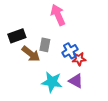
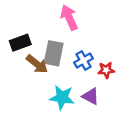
gray rectangle: (45, 45) -> (54, 53), size x1.5
red star: (79, 59) -> (106, 70), moved

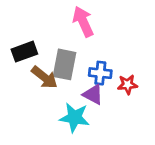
blue cross: (83, 60) -> (100, 73), turned 36
purple triangle: (91, 96) -> (93, 95), moved

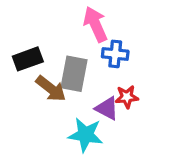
blue cross: (100, 73) -> (115, 54), moved
red star: (127, 85) -> (127, 97), moved

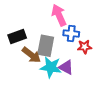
red star: (127, 97) -> (85, 47), moved
cyan star: (86, 135) -> (51, 67), moved

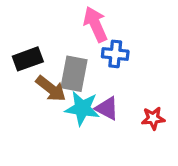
red star: (85, 47) -> (153, 118), moved

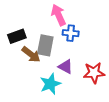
cyan star: (82, 108) -> (50, 84), moved, turned -30
red star: (153, 118) -> (94, 73), size x1.5

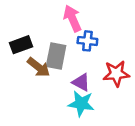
red star: (94, 73) -> (116, 74), moved
cyan star: (50, 84) -> (81, 104), moved, turned 30

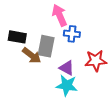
black rectangle: (21, 45) -> (17, 37), turned 30

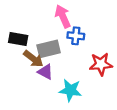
gray rectangle: (46, 46) -> (49, 49), turned 65
purple triangle: (67, 68) -> (45, 72), moved

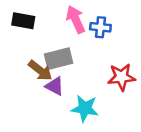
blue cross: (76, 36) -> (100, 27), moved
black rectangle: (18, 39) -> (23, 21), moved

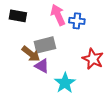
red star: (121, 77) -> (93, 59), turned 30
cyan star: (85, 108) -> (65, 83), turned 30

